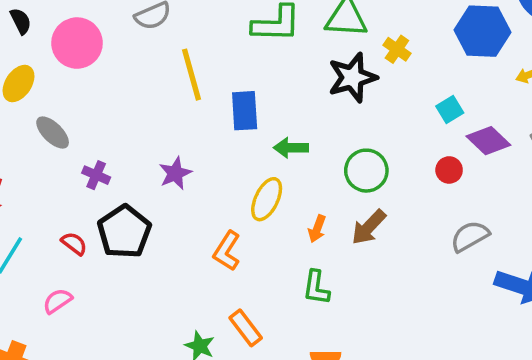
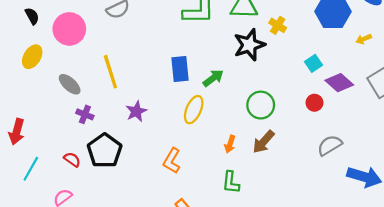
yellow line: (192, 75) -> (110, 72), moved
gray ellipse: (53, 132) -> (70, 84), moved
green arrow: (291, 148) -> (213, 78), moved, turned 145
yellow ellipse: (267, 199) -> (194, 110), moved

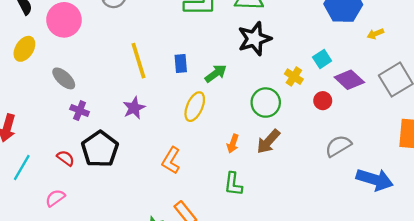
yellow cross: (278, 25) -> (294, 77), moved
blue rectangle: (180, 69) -> (181, 63), size x0.7
yellow line: (110, 72) -> (138, 61), moved

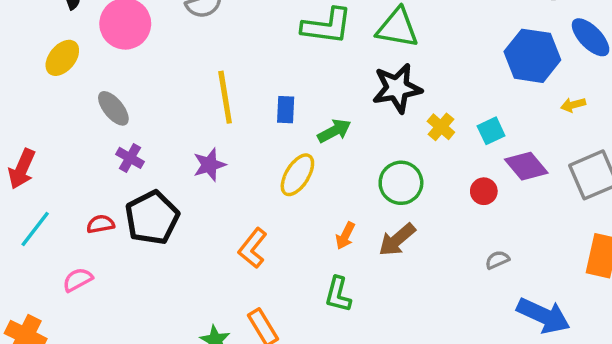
yellow cross: (294, 77) -> (441, 127), moved
gray semicircle: (338, 146) -> (497, 260), size x0.6
red semicircle: (66, 158) -> (101, 224), turned -54

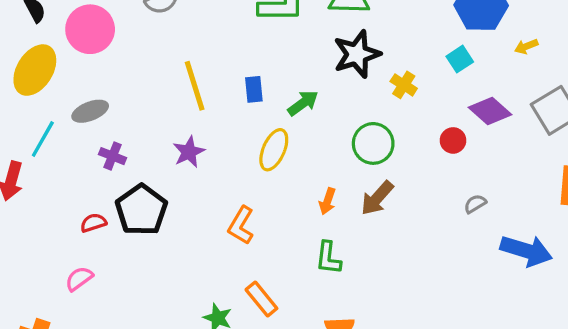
yellow ellipse: (62, 58) -> (35, 70), size x1.4
gray ellipse: (113, 108) -> (90, 111), turned -64
cyan square: (491, 131) -> (460, 59), moved
cyan line: (35, 229) -> (43, 139), moved

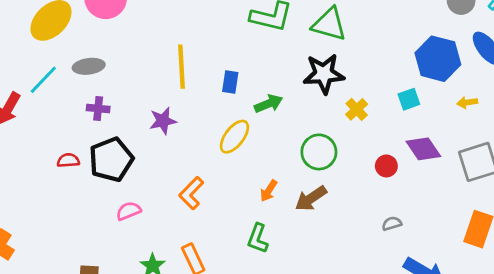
purple cross: (113, 156) -> (98, 108), turned -30
pink semicircle: (79, 279) -> (128, 211), moved

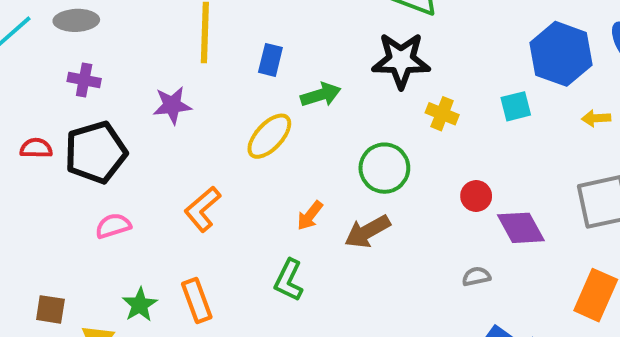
yellow cross: (357, 109) -> (442, 114), turned -30
purple diamond: (423, 149) -> (521, 228), moved

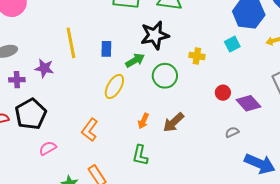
black star: (401, 60) -> (155, 35), moved
purple star: (172, 105) -> (44, 68), moved, turned 30
green circle: (384, 168) -> (165, 76), moved

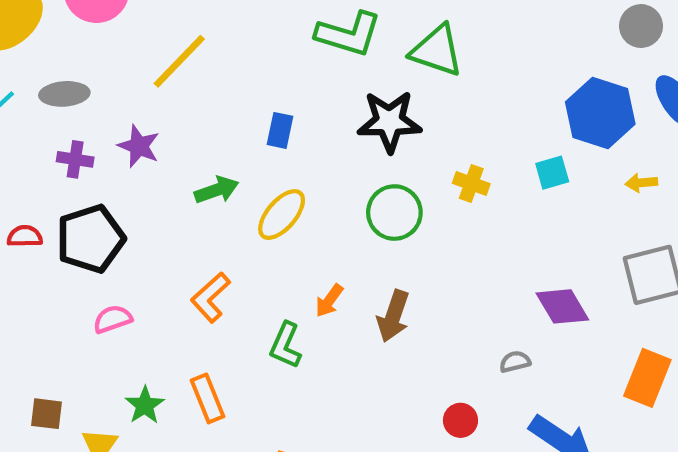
yellow line: (71, 43) -> (179, 61), moved, turned 44
green arrow: (135, 60) -> (217, 190), moved
red circle: (223, 93) -> (460, 420), moved
brown arrow: (173, 122) -> (393, 316), turned -40
green L-shape: (140, 155) -> (286, 345), moved

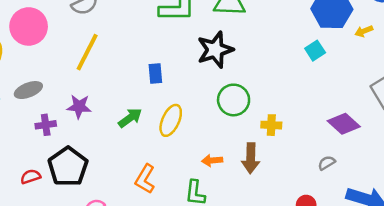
yellow cross: (471, 183) -> (271, 125), moved
yellow arrow: (641, 183) -> (364, 31), moved
orange arrow: (329, 301) -> (212, 160), turned 66

